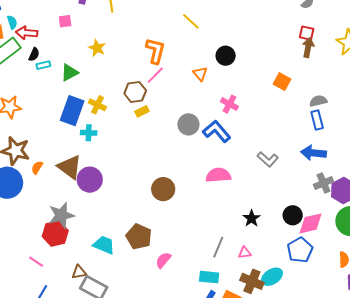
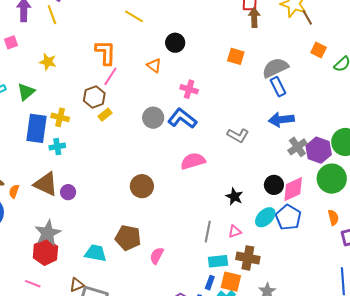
gray semicircle: (318, 101) -> (275, 68), size x1.5
purple circle: (90, 180) -> (68, 192), size x0.6
cyan rectangle: (209, 277) -> (218, 261), moved
cyan ellipse: (272, 277) -> (265, 217), moved

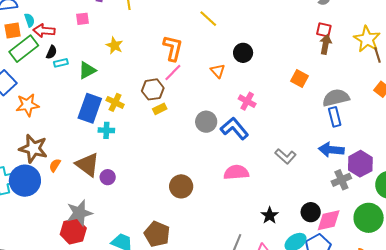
purple hexagon: (319, 150) -> (360, 164), moved

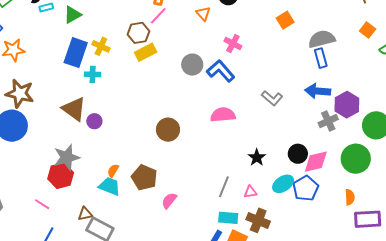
orange square: (300, 79) -> (285, 20), turned 30
yellow rectangle: (160, 109) -> (146, 52), size x1.5
orange semicircle: (55, 165) -> (113, 171), moved

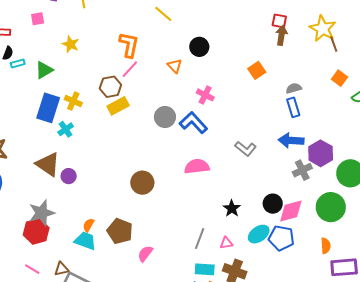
gray semicircle: (322, 39) -> (294, 88), size x0.6
cyan cross: (93, 74) -> (66, 129), turned -35
blue pentagon: (306, 188) -> (281, 238), turned -30
pink line: (42, 204) -> (32, 269), moved

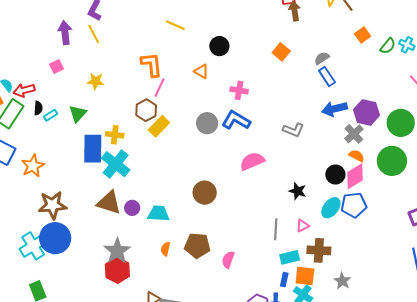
orange square: (339, 78) -> (363, 35), turned 35
cyan cross: (66, 129) -> (116, 164), size x1.8
cyan trapezoid: (85, 241) -> (158, 214), moved
orange semicircle: (326, 246) -> (357, 156), moved, turned -42

